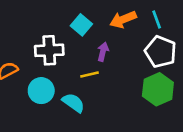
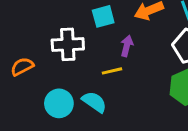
cyan square: (81, 25) -> (103, 16), turned 35
cyan circle: (41, 91) -> (59, 103), moved

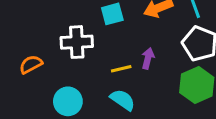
purple arrow: (127, 46) -> (148, 58), moved
cyan semicircle: (94, 102) -> (123, 100), moved

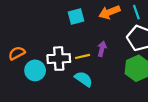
white cross: (77, 42) -> (59, 59), moved
cyan circle: (68, 101) -> (35, 70), moved

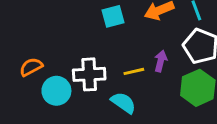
purple arrow: (102, 49) -> (161, 61), moved
yellow line: (82, 56) -> (134, 71), moved

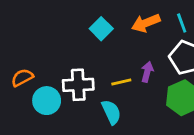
cyan square: (113, 16) -> (101, 29), turned -30
cyan semicircle: (123, 103) -> (111, 112), turned 30

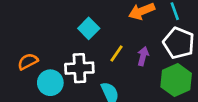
cyan square: (101, 29) -> (89, 28), moved
yellow line: (121, 82) -> (117, 54), moved, turned -42

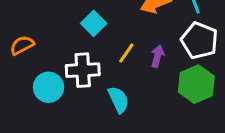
orange semicircle: (28, 62) -> (22, 45), moved

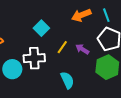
purple arrow: (157, 56) -> (82, 49), turned -72
cyan semicircle: (119, 100) -> (67, 80), moved

